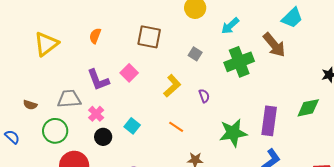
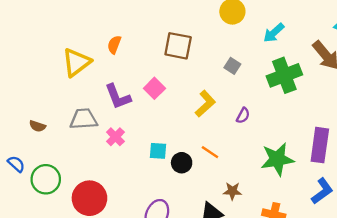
yellow triangle: (46, 44) -> (76, 62), moved
purple semicircle: (204, 96) -> (243, 115), turned 48
cyan square: (132, 126) -> (158, 151), turned -35
green circle: (55, 131) -> (46, 179), moved
black circle: (103, 137) -> (182, 163), moved

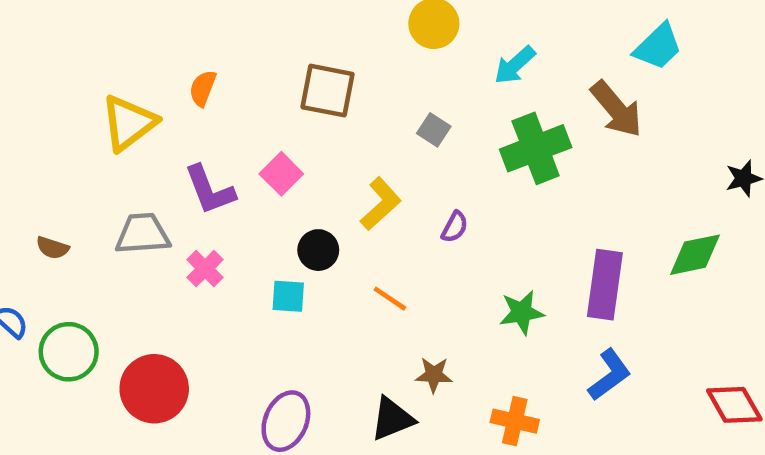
green star: (277, 159) -> (522, 312), size x0.7
black circle: (182, 163) -> (318, 250), moved

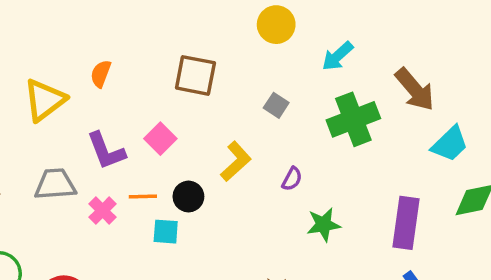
cyan trapezoid: (658, 47) -> (450, 144), moved
orange line: (390, 299) -> (143, 197), moved, turned -36
green star: (522, 312) -> (324, 225), moved

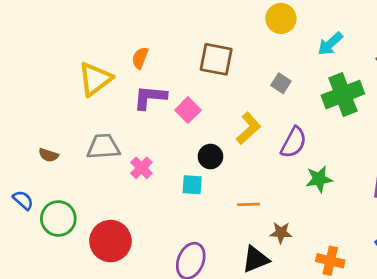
purple L-shape: (106, 151) -> (150, 97), moved, turned 116
purple semicircle: (292, 179) -> (294, 142), size x1.6
orange line: (143, 197) -> (249, 204), moved

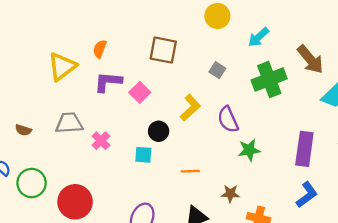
purple semicircle: (294, 142) -> (228, 119), turned 128
brown star: (281, 233) -> (230, 194), moved

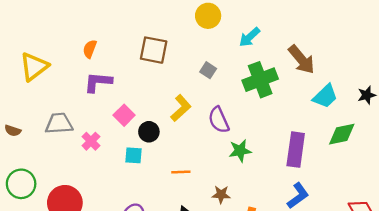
yellow triangle: (62, 67) -> (34, 67), moved
pink square: (140, 92) -> (124, 115), moved

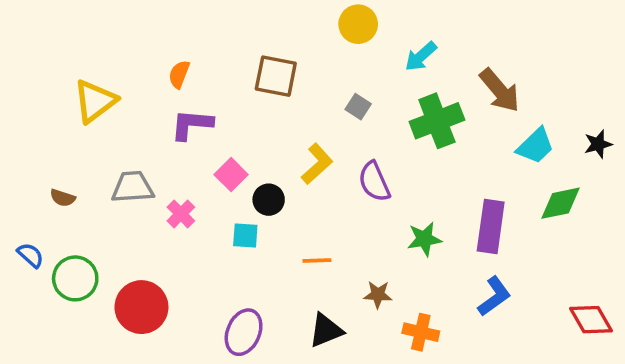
green star: (240, 151) -> (424, 239), moved

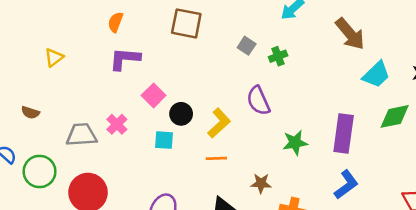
yellow triangle: (95, 101) -> (54, 57), moved, size x0.6
green cross: (437, 121) -> (278, 56), moved, size x0.5
yellow L-shape: (317, 164) -> (219, 123), moved
gray trapezoid: (133, 187) -> (81, 135), moved

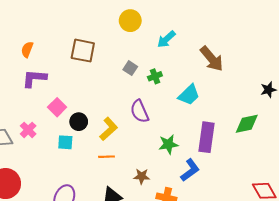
cyan trapezoid: (376, 75) -> (189, 95), moved
blue L-shape: (346, 185) -> (190, 170), moved

